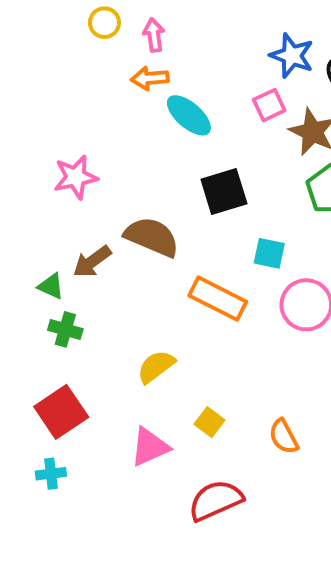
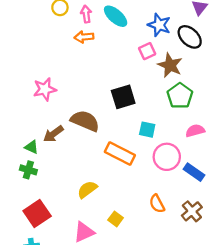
cyan ellipse: (189, 115) -> (116, 16), moved
green cross: (65, 329) -> (28, 170), moved
orange semicircle: (284, 437) -> (157, 204), moved

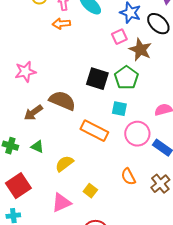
green pentagon: (180, 96) -> (126, 78), moved
black square: (123, 97) -> (97, 79), turned 35
green triangle: (32, 147) -> (37, 147), moved

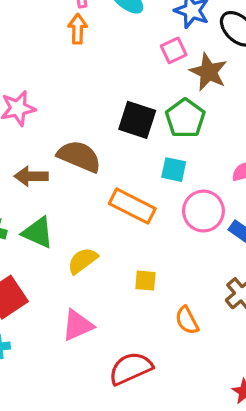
orange arrow: (61, 24) -> (78, 29), turned 96
brown arrow: (33, 113) -> (31, 176), turned 36
green triangle: (37, 147) -> (38, 233), size x1.5
orange semicircle: (128, 177) -> (187, 320), moved
yellow square: (90, 191) -> (145, 281), moved, turned -32

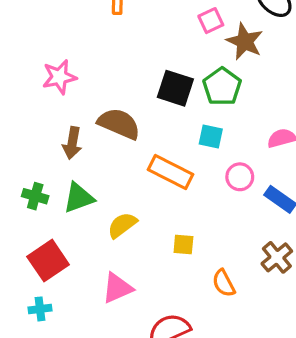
brown arrow: (31, 176) -> (72, 143), turned -80
pink circle: (203, 211) -> (240, 177), size x0.7
green triangle: (38, 233) -> (79, 198), turned -44

